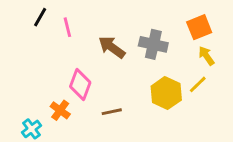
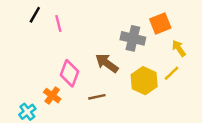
orange square: (199, 27) -> (160, 24), moved
brown arrow: (112, 47) -> (107, 63), moved

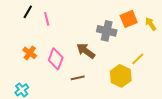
yellow arrow: (179, 48) -> (151, 24), moved
yellow hexagon: (144, 81) -> (121, 76), moved
orange cross: (52, 96) -> (30, 53), moved

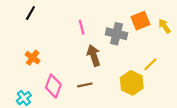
pink line: (47, 19) -> (82, 27), moved
brown arrow: (86, 51) -> (94, 56), turned 36
pink diamond: (56, 59) -> (53, 86), moved

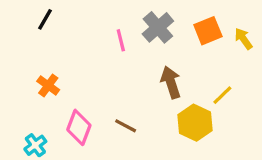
gray cross: (117, 34) -> (158, 27), moved, turned 36
brown arrow: (94, 56) -> (171, 82), moved
brown line: (85, 85) -> (126, 126), turned 40

